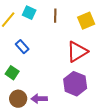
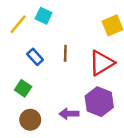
brown line: (55, 16) -> (65, 53), moved
purple arrow: (39, 99) -> (69, 114), moved

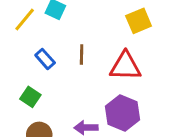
red triangle: (102, 63) -> (125, 66), turned 32

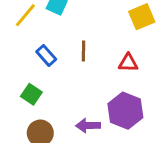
red triangle: (125, 66) -> (128, 63), size x0.6

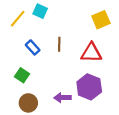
red triangle: (128, 63) -> (91, 53), size x1.5

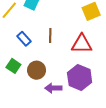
brown circle: (28, 103) -> (37, 70), moved

